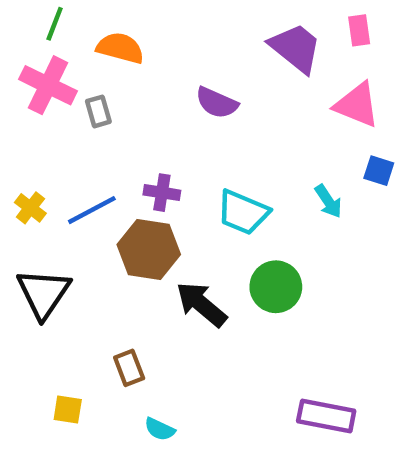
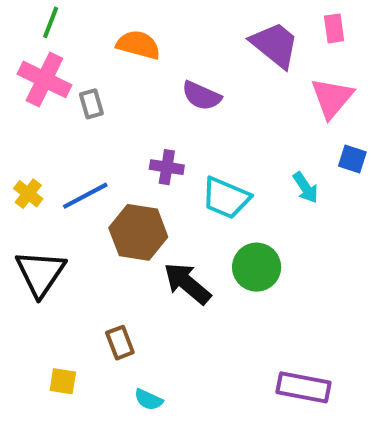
orange semicircle: (120, 48) -> (138, 45), moved
pink triangle: (357, 105) -> (332, 98), turned 48
purple cross: (162, 193) -> (167, 167), moved

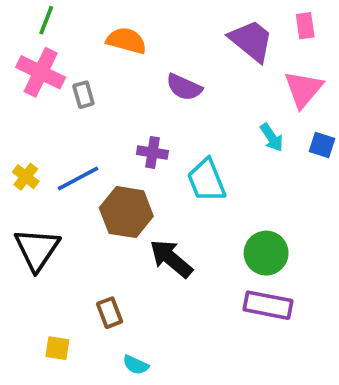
cyan arrow: (305, 188) -> (272, 138), moved
cyan trapezoid: (226, 198) -> (206, 180), turned 45
green circle: (257, 267) -> (266, 253), moved
purple rectangle: (303, 387) -> (268, 305), moved

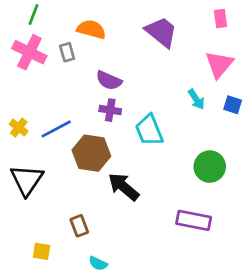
purple trapezoid: (251, 41) -> (161, 32), moved
purple semicircle: (184, 87) -> (109, 80), moved
gray rectangle: (83, 95) -> (67, 52), moved
green circle: (266, 253) -> (210, 167), moved

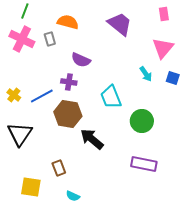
purple cross: (110, 110) -> (69, 82), moved
green circle: (210, 167) -> (142, 121), moved
yellow square: (42, 251) -> (31, 187), size x1.5

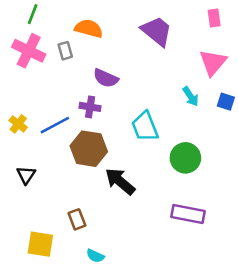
black triangle: (20, 134) -> (26, 175), size x0.6

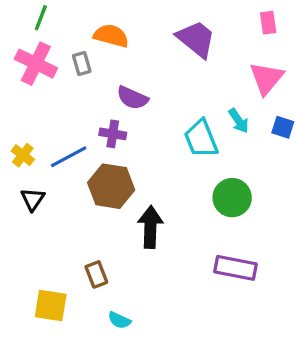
cyan trapezoid: (145, 127) -> (201, 139), moved
black triangle: (26, 175) -> (33, 199), moved
black arrow: (120, 181) -> (150, 227), turned 52

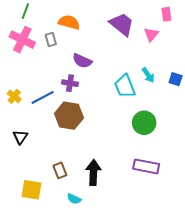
pink triangle: (266, 78) -> (151, 34), moved, size x0.7
black triangle: (33, 199) -> (20, 137), moved
black arrow: (150, 227) -> (93, 172), moved

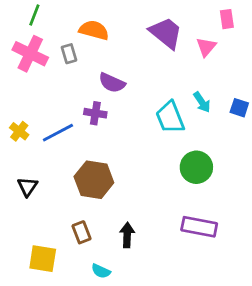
brown hexagon: (69, 116) -> (94, 180), moved
black arrow: (93, 172) -> (127, 235), size x0.7

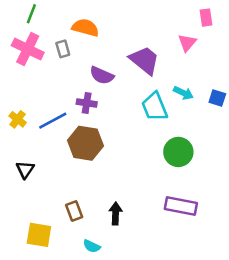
purple trapezoid: (166, 33) -> (144, 60), moved
cyan arrow: (202, 102) -> (183, 93), turned -30
brown hexagon: (94, 180) -> (85, 143), moved

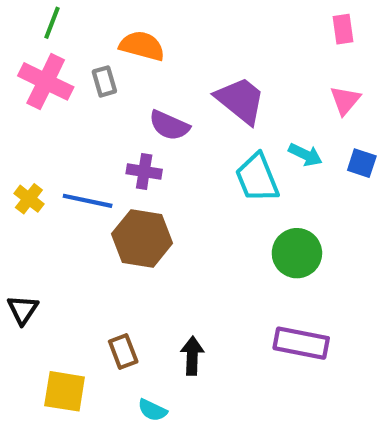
pink triangle: (187, 43) -> (345, 100), moved
blue line: (53, 121) -> (88, 201), turned 40
black triangle: (25, 170) -> (23, 310), moved

